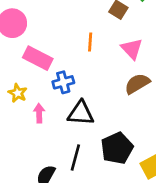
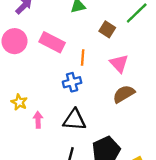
pink rectangle: (38, 58) -> (52, 42), moved
blue cross: (63, 82) -> (72, 82), moved

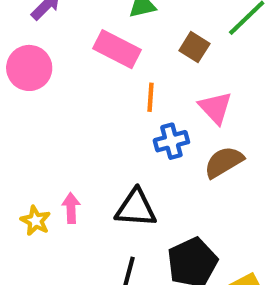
pink rectangle: (52, 42) -> (117, 49), moved
blue cross: (72, 82) -> (171, 141), moved
yellow star: (19, 102) -> (35, 221), moved

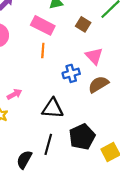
orange line: (151, 97) -> (43, 51), moved
pink arrow: (71, 208) -> (14, 94), moved, turned 64

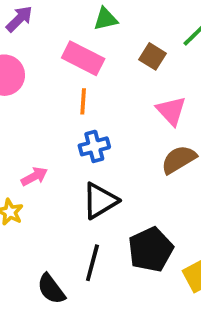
blue cross: (71, 73) -> (94, 146), moved
black triangle: (53, 108) -> (100, 201), turned -35
black semicircle: (24, 160) -> (51, 289), turned -66

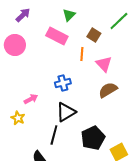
green triangle: (106, 19) -> (69, 15), turned -32
orange line: (83, 101) -> (82, 54), moved
black line: (92, 263) -> (54, 135), moved

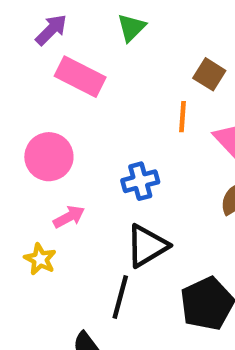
green triangle: (69, 15) -> (131, 28), moved
pink rectangle: (57, 36) -> (80, 77), moved
pink circle: (15, 45) -> (49, 157), moved

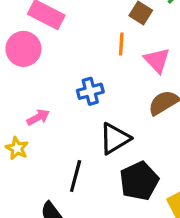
pink circle: (49, 157) -> (23, 49), moved
black triangle: (147, 246) -> (115, 139), moved

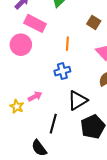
orange line: (121, 44) -> (67, 44), moved
pink arrow: (38, 117) -> (35, 96), moved

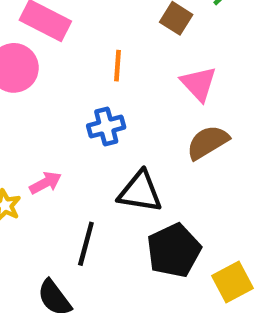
black triangle: (78, 100) -> (140, 192), turned 40

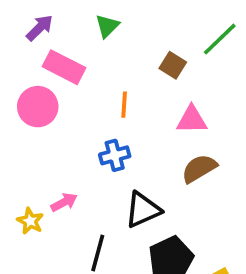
pink triangle: (199, 84) -> (192, 120), turned -48
black triangle: (140, 192) -> (143, 210), turned -33

